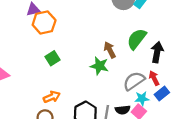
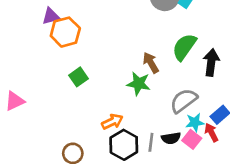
red arrow: (154, 78) -> (211, 132), moved
orange arrow: (52, 97) -> (112, 122), moved

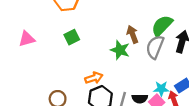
pink triangle: (15, 101) -> (27, 39), moved
gray semicircle: (184, 101) -> (155, 47), moved, turned -40

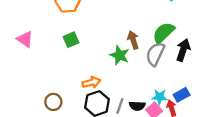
pink triangle: (27, 39) -> (25, 39), turned 48

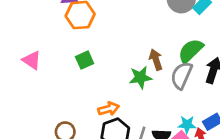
green star: (120, 55) -> (140, 77), turned -30

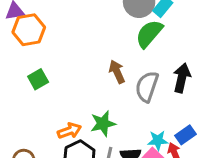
green semicircle: (191, 51) -> (149, 34), moved
green star: (140, 77) -> (103, 124), moved

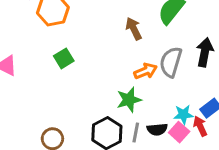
brown arrow: (117, 72) -> (134, 29), moved
orange arrow: (69, 131) -> (146, 71), moved

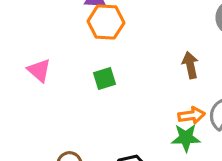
green star: (129, 100) -> (186, 138), moved

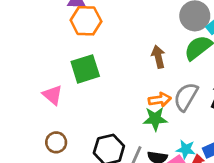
pink triangle: (39, 70) -> (53, 95), moved
green square: (104, 79) -> (85, 69), size x1.5

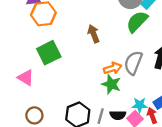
brown arrow: (158, 57) -> (94, 34), moved
green star: (155, 119) -> (111, 84), turned 30

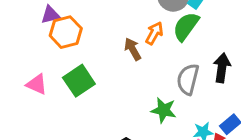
orange arrow: (113, 68) -> (154, 33), moved, turned -36
pink triangle: (26, 78) -> (37, 84), moved

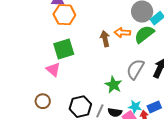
orange arrow: (154, 33) -> (122, 33), turned -133
pink triangle: (37, 84) -> (53, 69), moved

